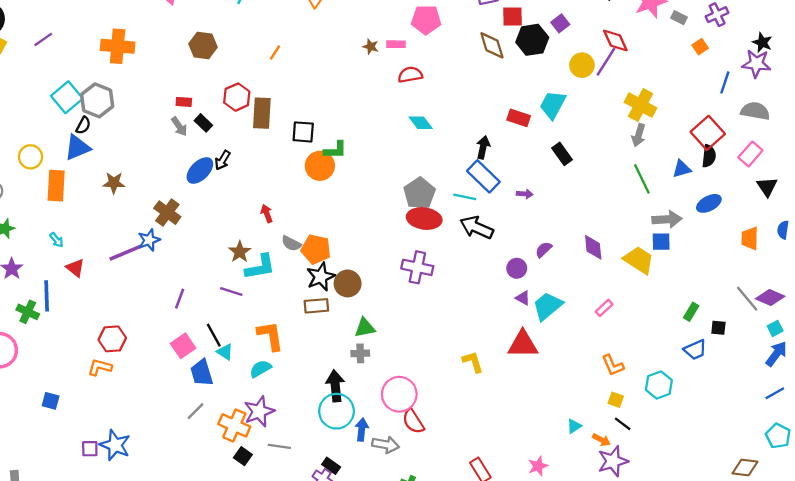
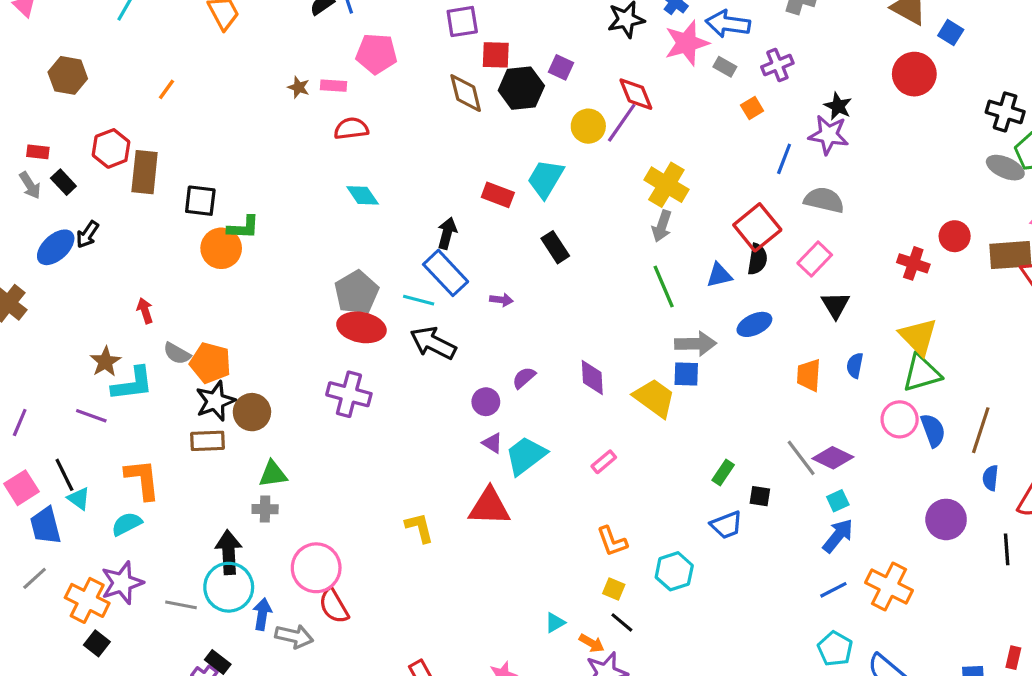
purple square: (560, 23) -> (561, 67), turned -30
gray line: (279, 446) -> (181, 605), moved

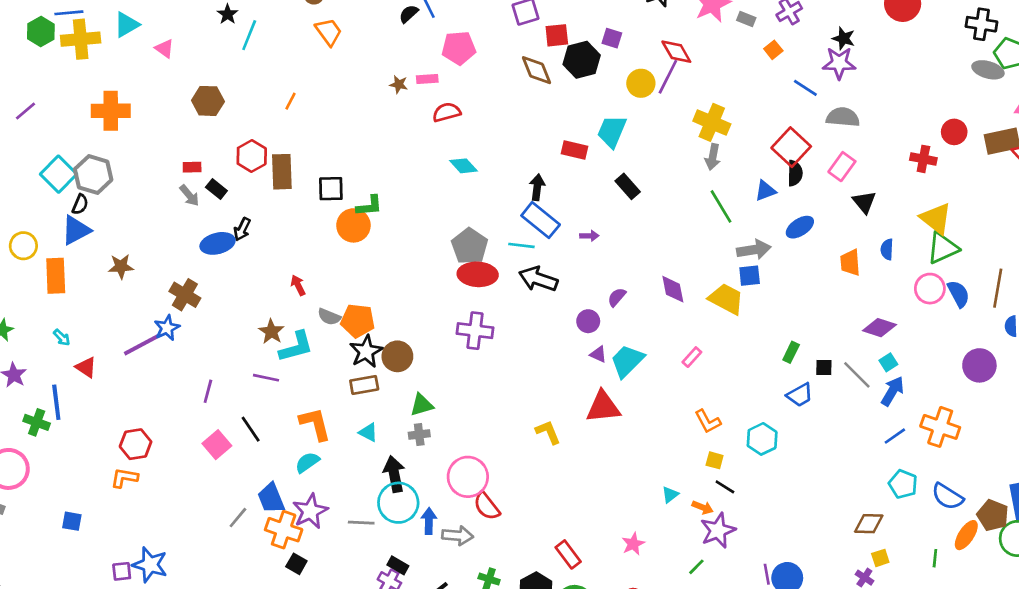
blue line: (784, 159) -> (805, 88), turned -70
blue ellipse: (56, 247) -> (218, 243), turned 36
gray line: (801, 458) -> (857, 375), moved
cyan triangle: (79, 499) -> (368, 432), moved
blue trapezoid: (46, 526) -> (271, 498), moved

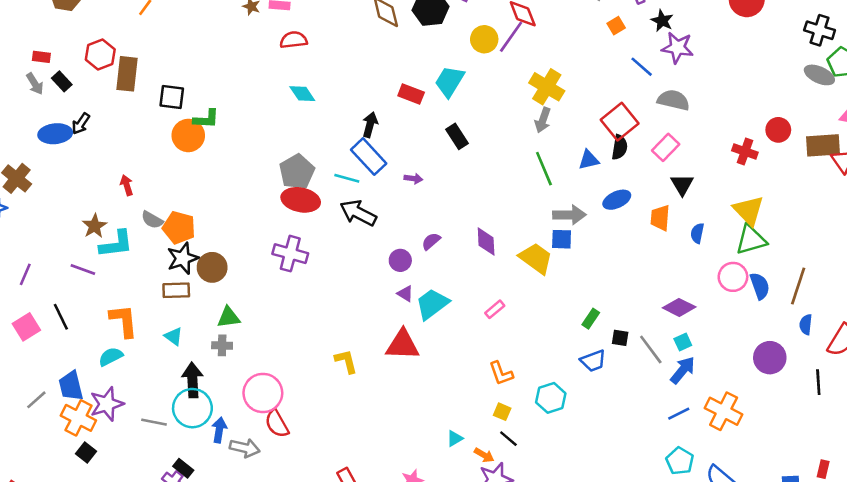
black star: (844, 38) -> (662, 21), moved
orange trapezoid: (850, 263) -> (660, 218), moved

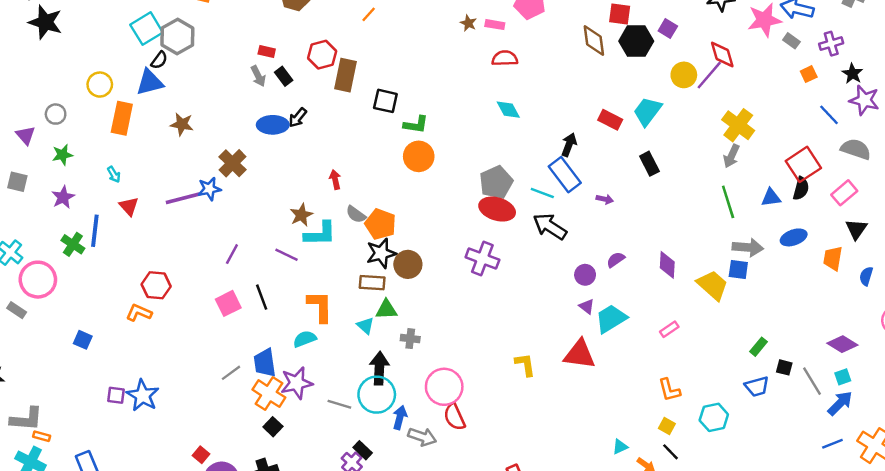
orange circle: (188, 135) -> (419, 156), moved
green triangle: (229, 317) -> (386, 310), moved

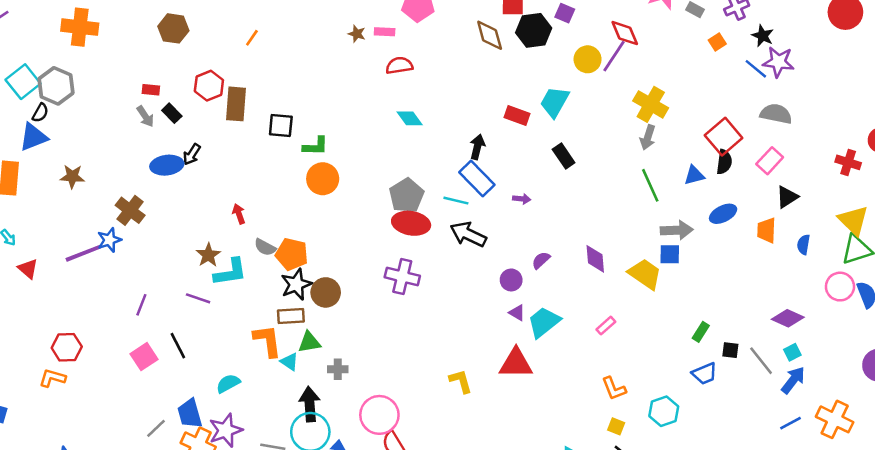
blue line: (829, 115) -> (756, 69), moved
black triangle: (856, 229) -> (787, 197), turned 30
orange L-shape: (320, 307) -> (267, 341), moved

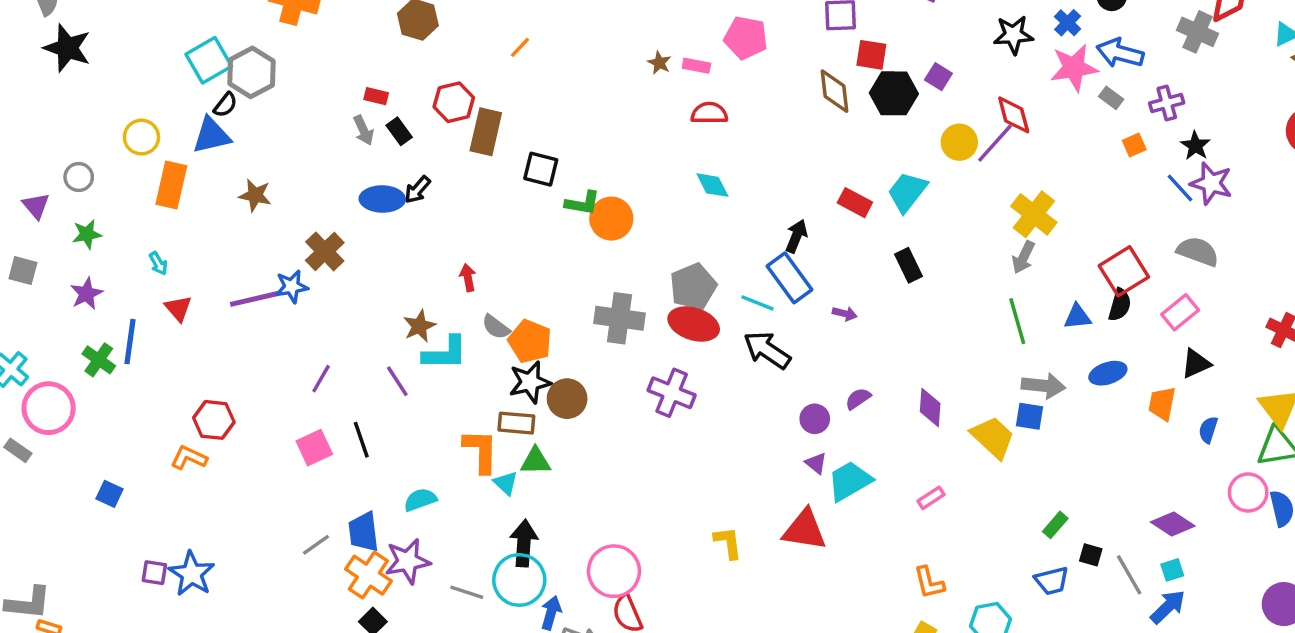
orange circle: (323, 179) -> (611, 219), moved
purple line: (198, 298) -> (397, 381), turned 30
gray cross: (338, 369) -> (619, 318), moved, size x1.8

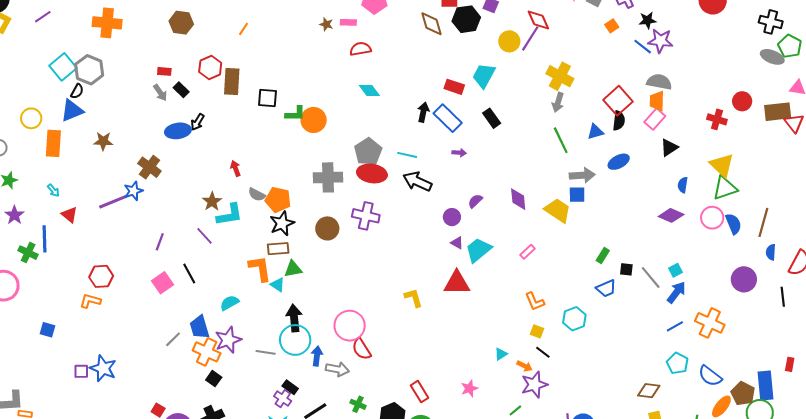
black star: (1195, 146) -> (648, 20), turned -30
blue rectangle: (789, 278) -> (448, 118), moved
brown circle: (567, 399) -> (327, 228), moved
orange trapezoid: (1162, 404) -> (657, 101), moved
purple diamond: (1173, 524) -> (671, 215), moved

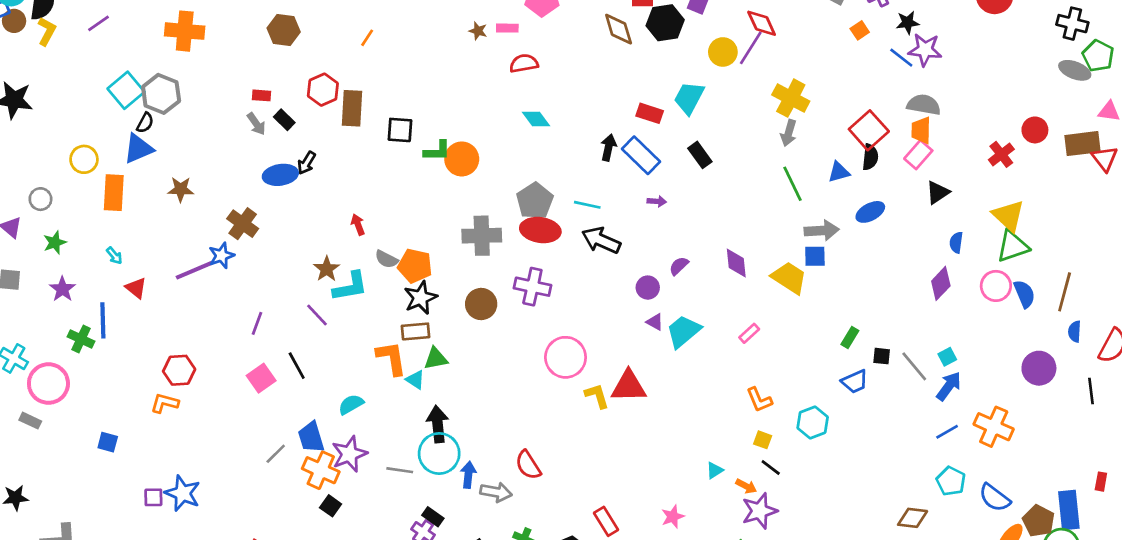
red cross: (717, 119) -> (1001, 154), turned 36
purple diamond: (671, 215) -> (941, 283), turned -70
red triangle: (457, 283) -> (629, 386), moved
pink circle: (350, 326) -> (566, 357), moved

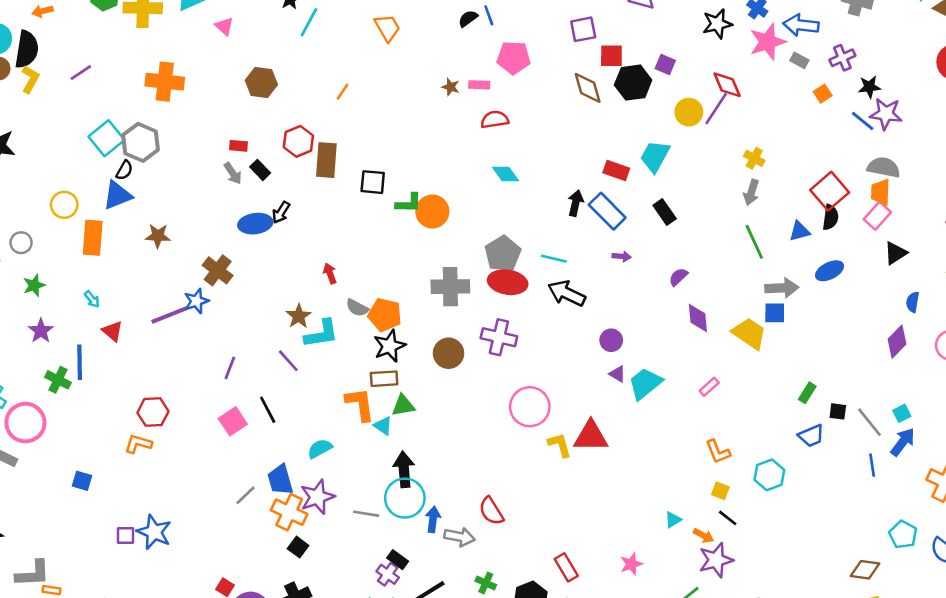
yellow cross: (791, 98) -> (754, 158), size x0.6
purple semicircle: (679, 266) -> (678, 277), moved
blue line: (947, 432) -> (872, 465), moved, turned -70

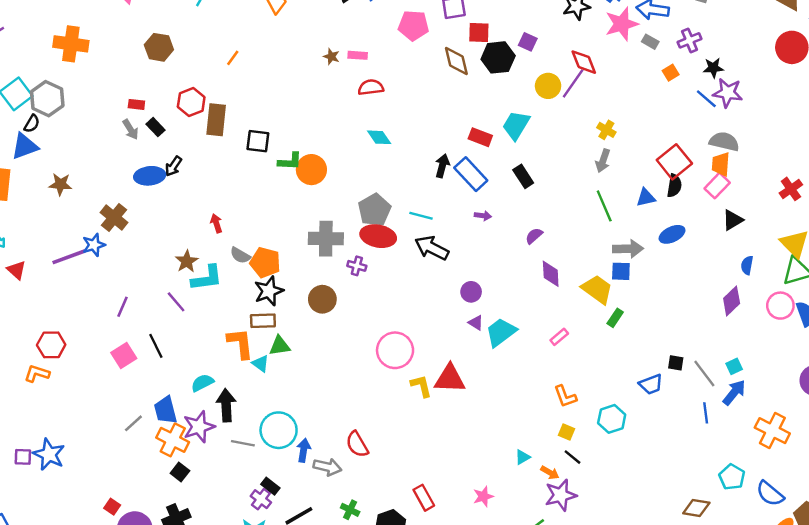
pink pentagon: (514, 58) -> (413, 25), moved
purple cross: (499, 337) -> (357, 266), moved, size x0.6
green rectangle: (807, 393) -> (615, 318), moved
black arrow: (404, 469) -> (226, 405), moved

